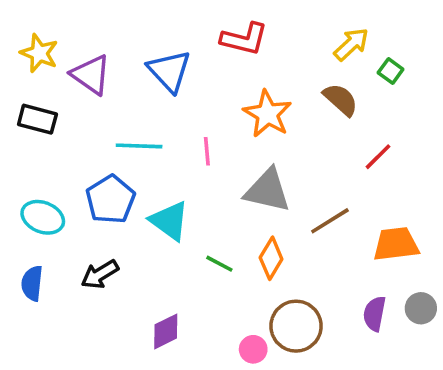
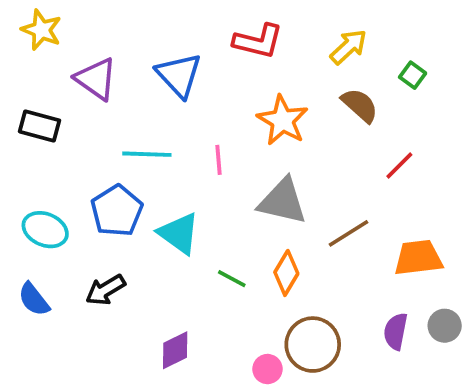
yellow arrow: (351, 44) -> (349, 47), moved
yellow star: (39, 53) -> (41, 30), moved
blue semicircle: (32, 283) -> (34, 299), turned -44

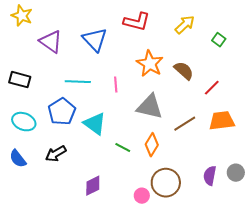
brown semicircle: (360, 105) -> (184, 71), moved
black rectangle: (40, 126) -> (20, 80), moved
orange trapezoid: (418, 258) -> (222, 121), moved

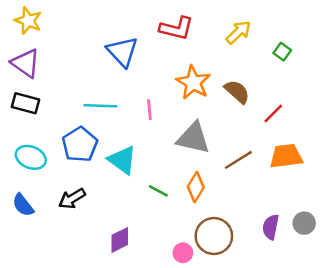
purple triangle: (51, 42) -> (26, 63), moved

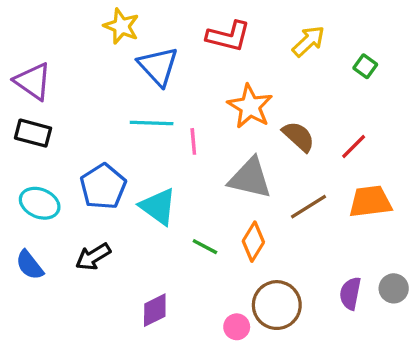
yellow star: (28, 21) -> (121, 26), moved
brown semicircle: (237, 92) -> (298, 136), moved
cyan line: (100, 106) -> (152, 123), moved

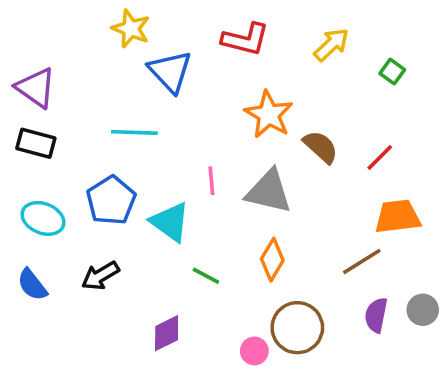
cyan line: (152, 123) -> (134, 132), moved
pink line: (193, 141) -> (211, 181), moved
brown line: (308, 207) -> (362, 261), moved
green line: (205, 247) -> (206, 276), moved

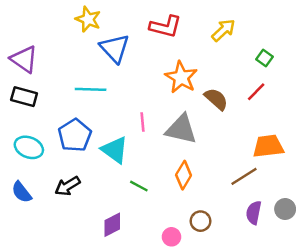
green square: (392, 72) -> (265, 58), moved
red line: (380, 158) -> (256, 92), moved
brown circle: (297, 328) -> (200, 221), size x0.6

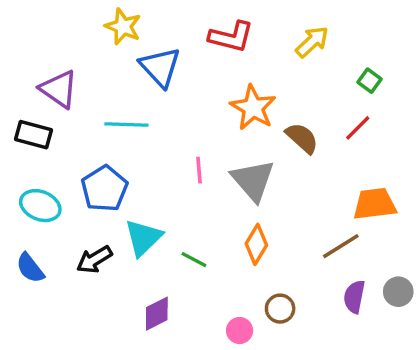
purple triangle: (24, 59) -> (59, 89), moved
gray triangle: (181, 129) -> (253, 180), turned 36
cyan triangle: (115, 150) -> (143, 238), moved, turned 40

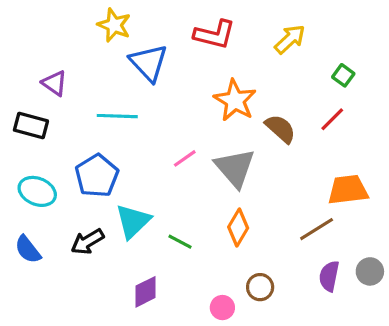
purple triangle: (59, 89) -> (54, 83), size x0.7
pink line: (199, 170) -> (185, 158), turned 60

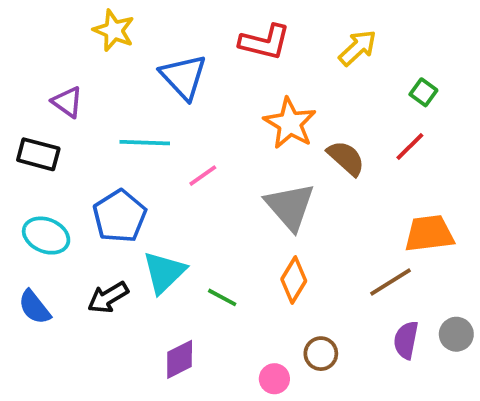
yellow star: (114, 25) -> (114, 30), moved
pink line: (185, 158) -> (203, 176), moved

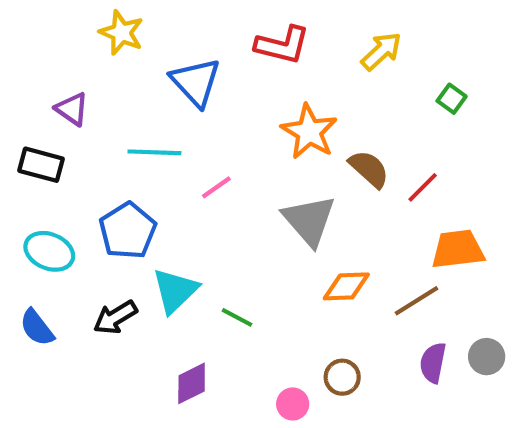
red line: (410, 147) -> (423, 187), moved
orange diamond: (294, 280) -> (346, 286), moved, turned 57

